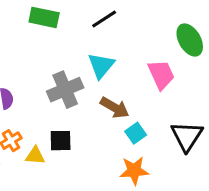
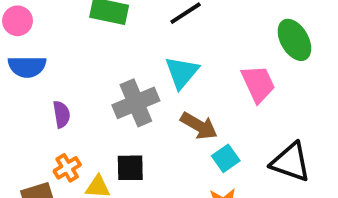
black triangle: (187, 136) -> (291, 162), turned -44

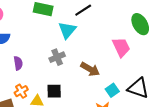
cyan triangle: (182, 72) -> (67, 30), moved
gray cross: (136, 103) -> (57, 57), size x0.7
cyan square: (226, 158) -> (112, 90), moved

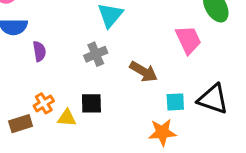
purple semicircle: (18, 63) -> (39, 51), moved
cyan square: (112, 90) -> (175, 102), turned 32

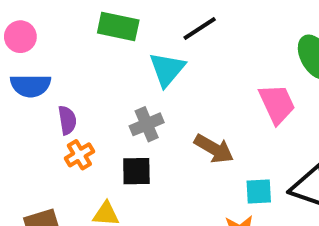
orange cross: (44, 103) -> (79, 155), moved
black square: (91, 103) -> (136, 171), moved

